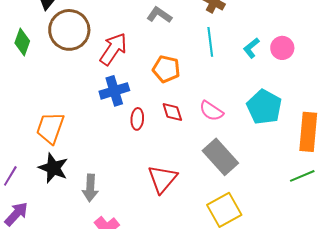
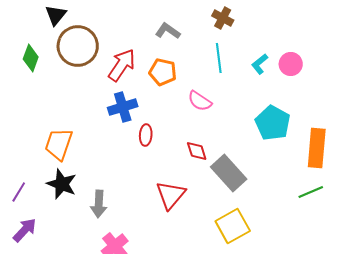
orange pentagon: (166, 69) -> (163, 72), moved
pink semicircle: (211, 111) -> (200, 101), moved
red diamond: (172, 112) -> (197, 151), moved

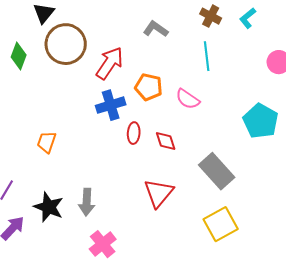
cyan L-shape: (260, 64) -> (248, 18), moved
orange pentagon: (163, 72) -> (149, 87), moved
orange trapezoid: (59, 144) -> (47, 142), size x0.7
red diamond: (197, 151) -> (166, 141), moved
black star: (62, 184) -> (49, 207), moved

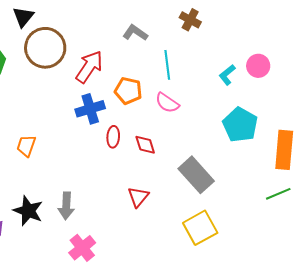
cyan L-shape: (248, 18) -> (227, 75), moved
cyan line: (207, 56) -> (167, 65), moved
red triangle: (159, 193) -> (138, 197), size x0.7

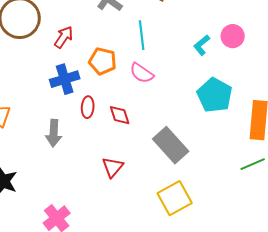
red arrow: (89, 67) -> (64, 37), size x0.7
gray arrow: (66, 206) -> (54, 133), moved

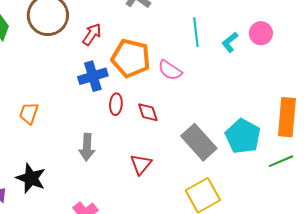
cyan line: (142, 35) -> (196, 32), moved
orange pentagon: (103, 61) -> (131, 58), size x1.4
cyan pentagon: (215, 95) -> (243, 136), moved
gray arrow: (54, 133) -> (87, 147), moved

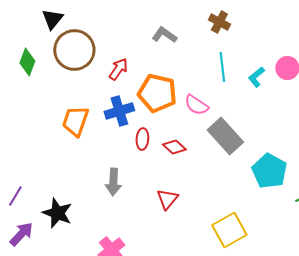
red diamond: (148, 112) -> (174, 147), turned -30
orange trapezoid: (29, 113) -> (75, 121), moved, size x1.4
gray rectangle: (199, 142) -> (225, 136), moved

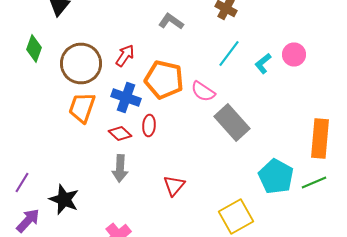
brown circle: (74, 50) -> (81, 64), moved
cyan line: (222, 67) -> (229, 54), turned 44
blue cross: (119, 111) -> (126, 98), turned 36
red diamond: (174, 147) -> (120, 134), moved
cyan pentagon: (269, 171) -> (276, 176), moved

